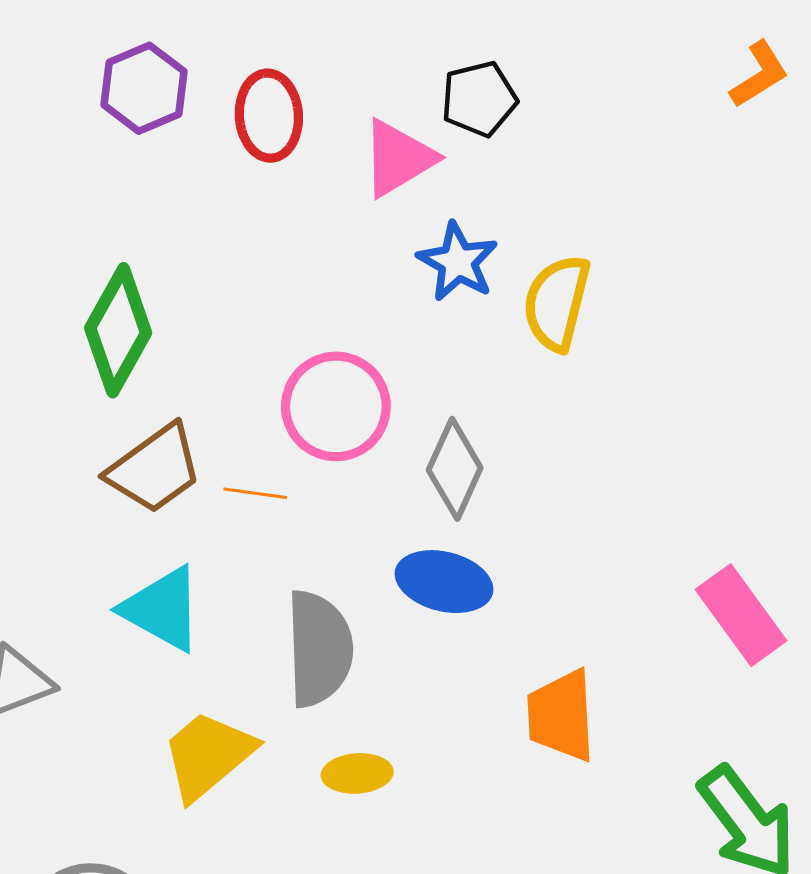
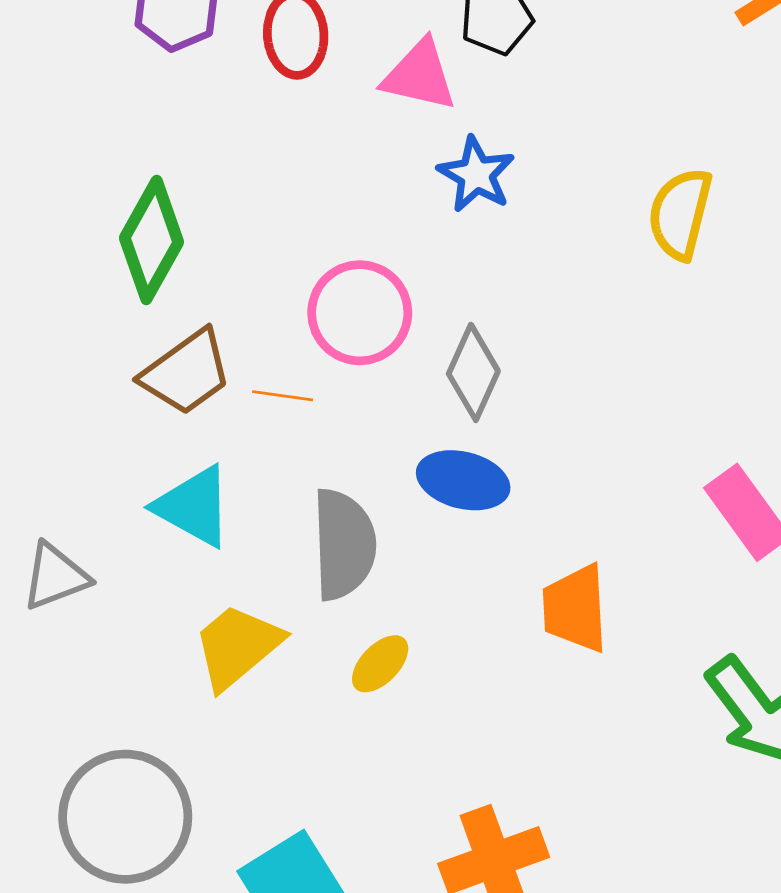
pink triangle: (398, 158) -> (419, 75), turned 44
yellow semicircle: (557, 303) -> (680, 214), moved
yellow ellipse: (357, 773) -> (380, 664), turned -42

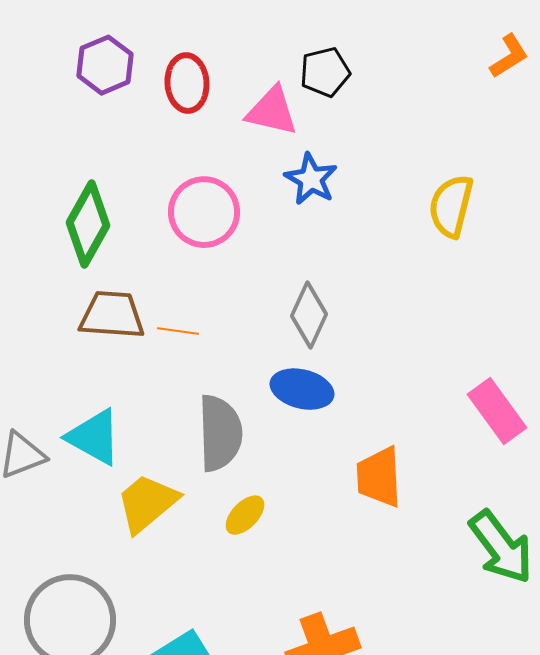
pink circle: (360, 313) -> (204, 212), moved
brown trapezoid: (186, 372) -> (112, 315), turned -140
cyan triangle: (194, 506) -> (94, 437), moved

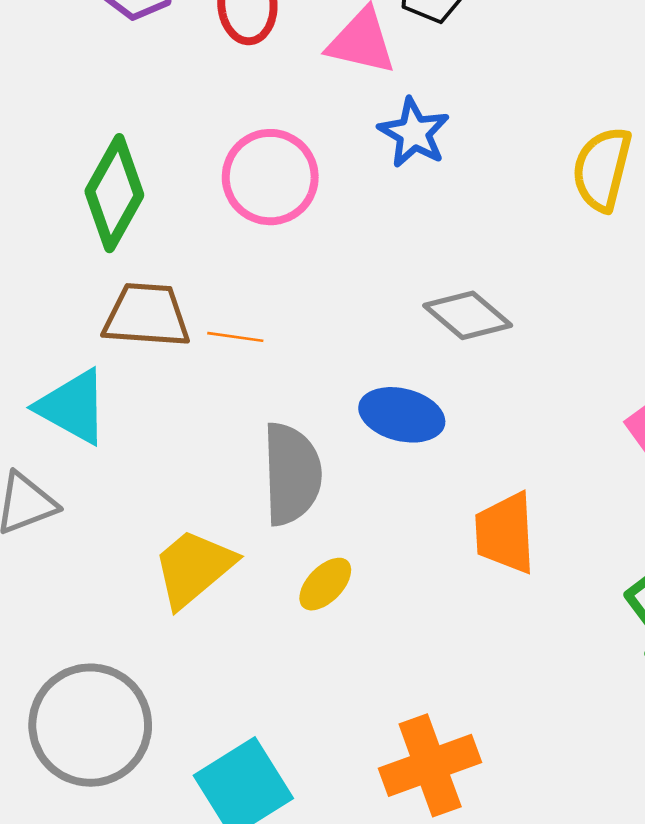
gray diamond: (309, 315) -> (468, 315), moved, turned -74
cyan triangle: (94, 437) -> (73, 407), moved

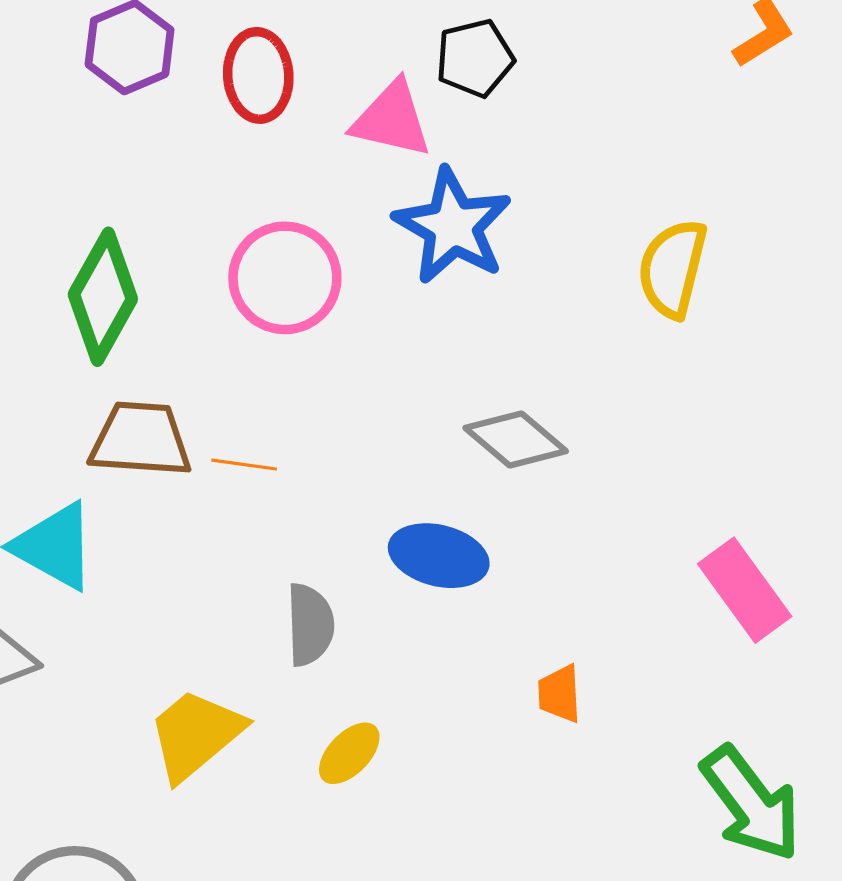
blue star: (414, 133) -> (453, 226), size x1.4
gray semicircle: (292, 474) -> (310, 625), size x0.7
orange trapezoid: (505, 533) -> (560, 694), size x0.6

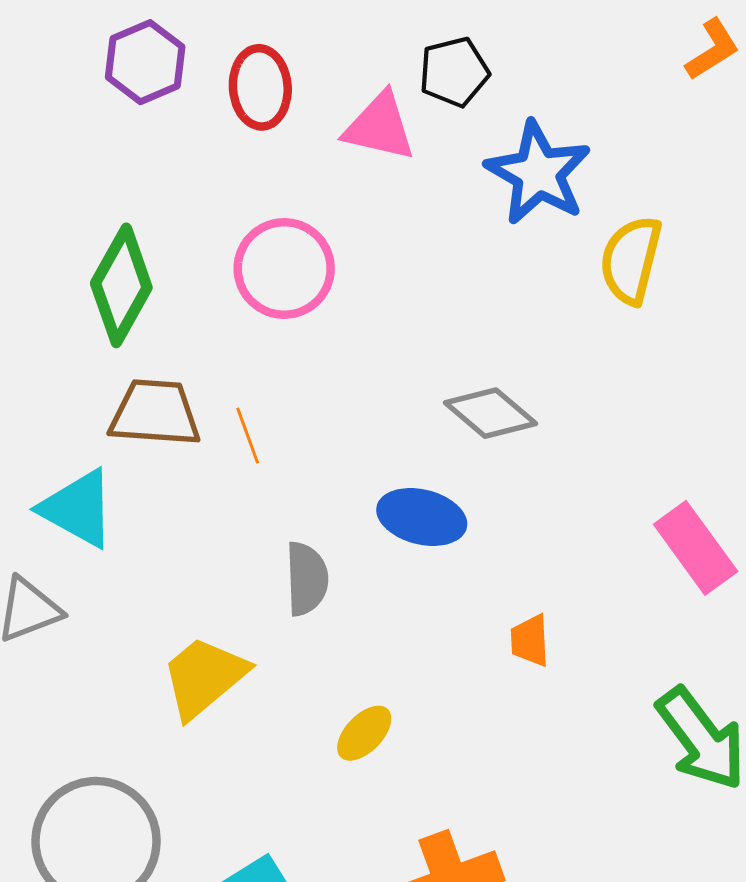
blue star: (453, 226) -> (538, 173), moved
orange line: (244, 465) -> (248, 436), turned 62
yellow ellipse: (349, 753) -> (364, 733), moved

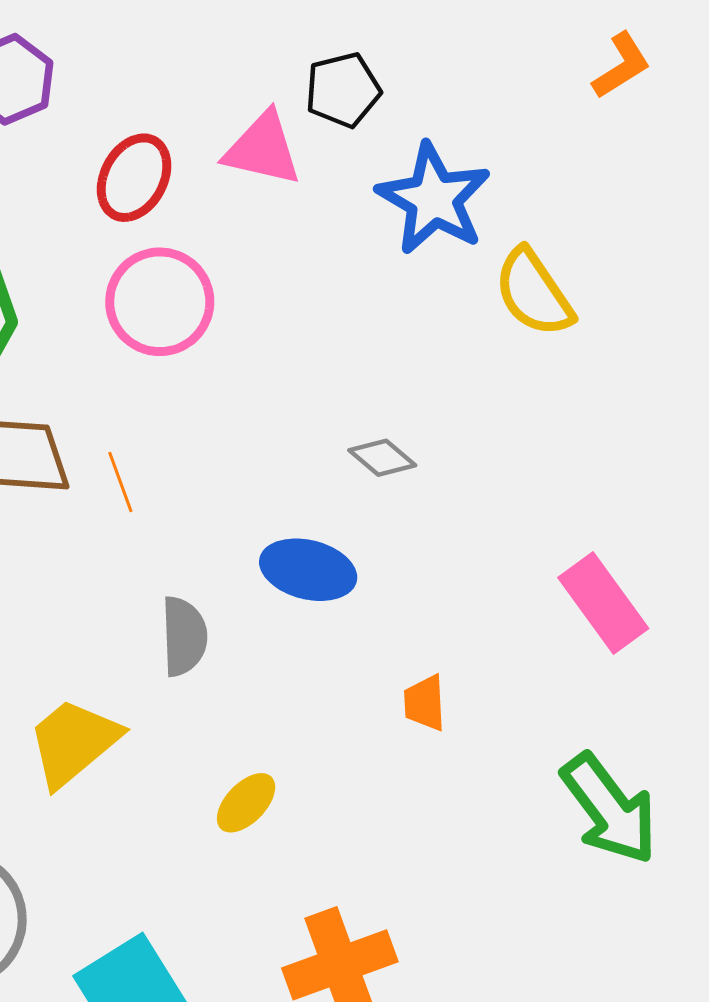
red ellipse: (260, 87) -> (134, 178), moved, turned 32
yellow semicircle: (631, 260) -> (534, 293), turned -48
gray diamond: (491, 413) -> (382, 458), size x0.7

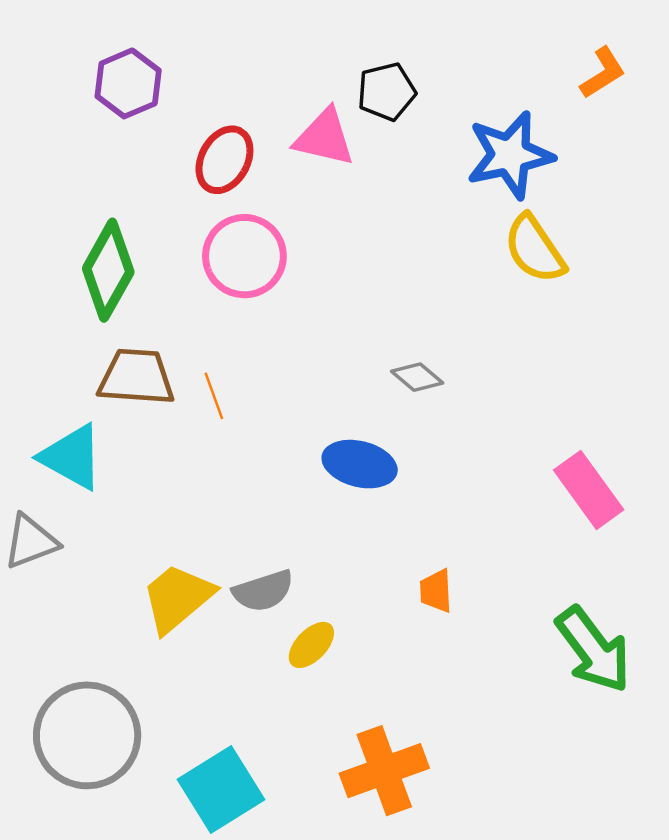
blue star: (434, 199) -> (510, 155), moved, turned 30
gray semicircle: (184, 636) -> (263, 591), moved, turned 74
orange trapezoid: (425, 703) -> (436, 591), moved

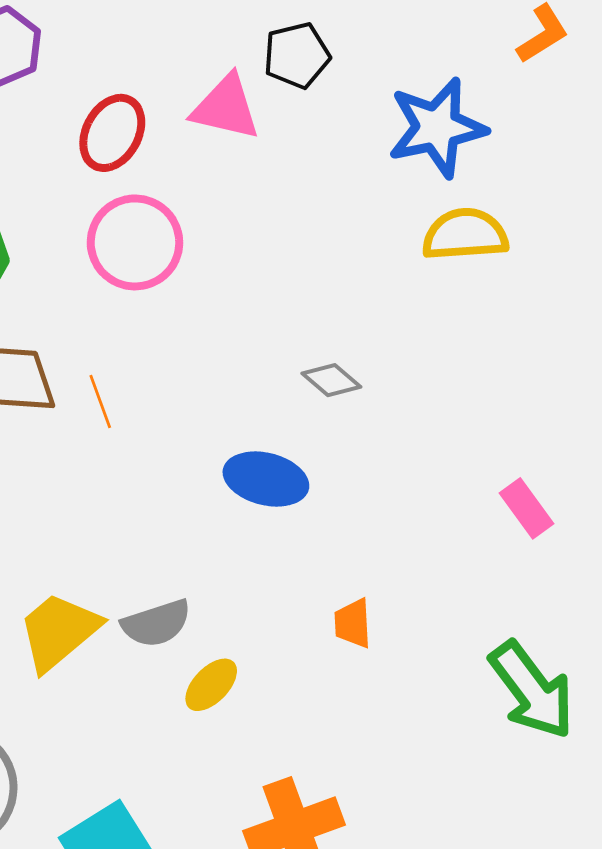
yellow semicircle: (535, 249) -> (465, 234), turned 120
pink rectangle: (589, 490) -> (527, 508), size x0.7

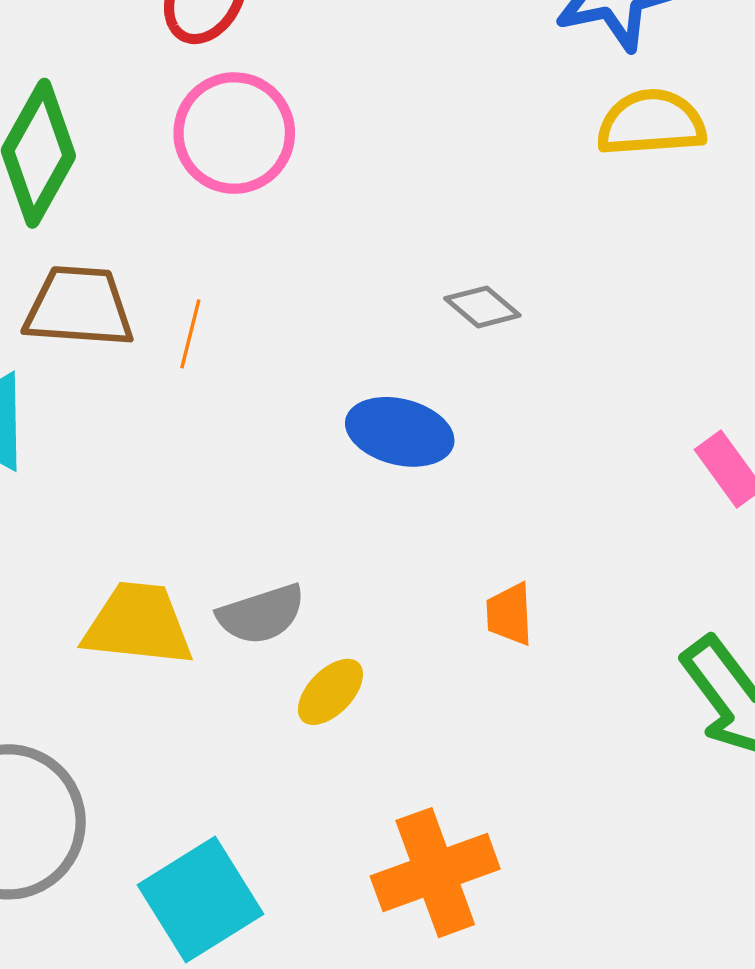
orange line: (100, 402) -> (190, 334), turned 34
yellow trapezoid: (59, 631) -> (138, 624), turned 46

